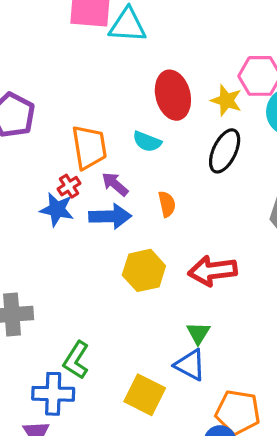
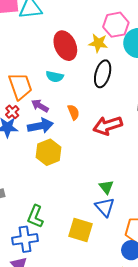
yellow hexagon: (144, 270) -> (48, 152), moved
red arrow: (213, 271) -> (108, 126), moved
blue triangle: (190, 365) -> (105, 207), turned 30

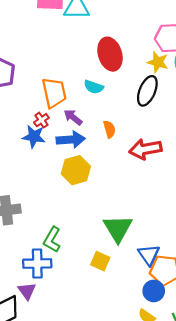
yellow star: (98, 43) -> (158, 62), moved
green triangle: (106, 187) -> (118, 228), moved, size x1.8
blue triangle: (105, 207) -> (149, 255), moved
yellow square: (81, 230) -> (100, 261), size x0.7

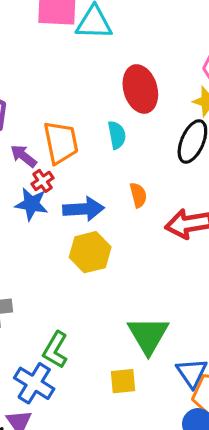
cyan semicircle: (94, 87) -> (117, 135), turned -120
purple arrow: (73, 117) -> (24, 156), moved
yellow square: (100, 261) -> (123, 381), turned -30
blue cross: (37, 264) -> (34, 383), turned 32

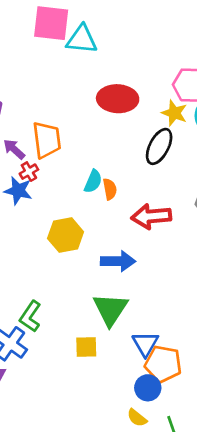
red ellipse: (140, 89) -> (118, 99), turned -75
cyan semicircle: (117, 135) -> (93, 181), moved, turned 30
blue arrow: (83, 209) -> (118, 261), moved

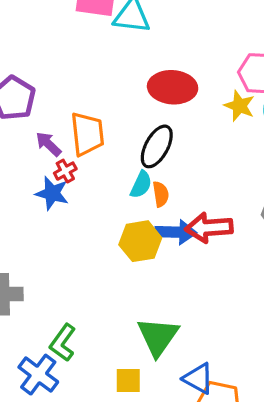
black ellipse: (159, 146) -> (157, 146), moved
yellow hexagon: (66, 235) -> (140, 241), moved
blue arrow: (118, 261) -> (176, 232), moved
blue triangle: (145, 344) -> (198, 378), turned -32

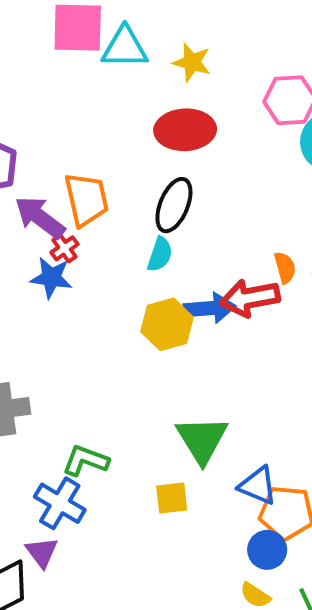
yellow star: (239, 106) -> (192, 62), moved
purple arrow: (48, 144) -> (40, 217), size x1.5
orange semicircle: (161, 194) -> (285, 268), moved
green L-shape: (63, 343) -> (85, 461), turned 81

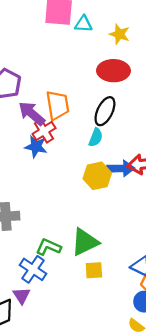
cyan triangle: (125, 48) -> (83, 24), size x0.7
red cross: (64, 248) -> (44, 131), size x1.5
green triangle: (202, 439) -> (85, 242), moved, turned 32

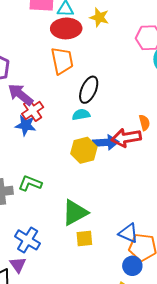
red ellipse: (113, 71) -> (66, 28), moved
orange trapezoid: (58, 105) -> (62, 61), moved
cyan semicircle: (96, 137) -> (81, 115), turned -120
green L-shape: (48, 247) -> (30, 183), moved

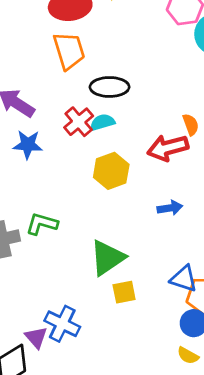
black ellipse: (89, 90) -> (110, 87), turned 72
red cross: (33, 111) -> (79, 122), moved
blue arrow: (106, 142) -> (170, 208), moved, size x0.7
blue cross: (28, 240) -> (62, 324), moved

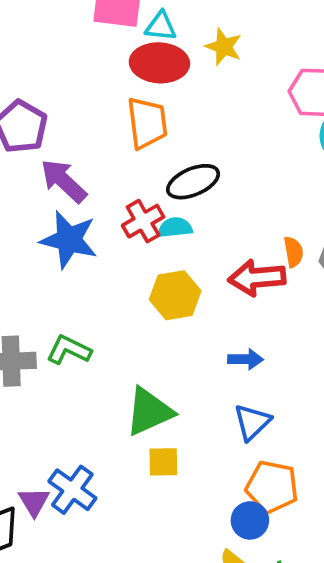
black ellipse: (110, 87) -> (193, 182), turned -33
blue star: (28, 145) -> (69, 240), size x1.4
blue triangle: (184, 279) -> (252, 422), moved, turned 48

